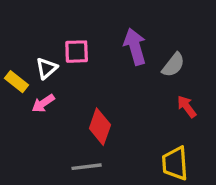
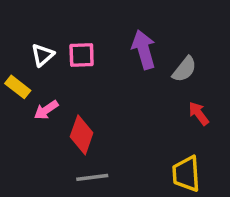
white triangle: (47, 68) -> (43, 55), moved
red diamond: (100, 127) -> (82, 135), moved

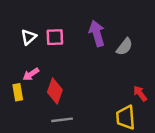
yellow rectangle: (18, 87) -> (18, 92), moved, turned 42
red arrow: (199, 114) -> (140, 93), moved

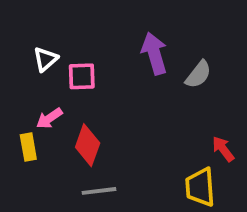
pink square: (55, 37) -> (82, 76), moved

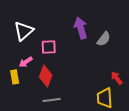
white triangle: (45, 59) -> (24, 31), size x1.5
pink square: (82, 76) -> (49, 47), moved

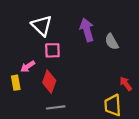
white triangle: (24, 31) -> (42, 26), moved, turned -35
gray semicircle: (104, 39) -> (112, 42), turned 112

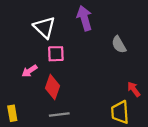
purple arrow: (87, 30) -> (84, 18), moved
yellow rectangle: (16, 83) -> (12, 113), moved

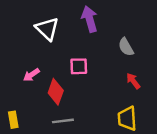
pink square: (56, 54) -> (79, 66), moved
red arrow: (134, 89) -> (133, 81), moved

